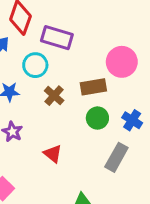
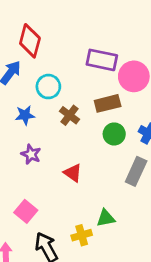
purple rectangle: (57, 38) -> (102, 60), moved

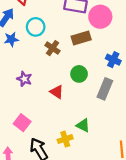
blue star: (25, 115) -> (11, 39), moved
green circle: (114, 134) -> (79, 74), moved
green triangle: (106, 218) -> (83, 125), turned 40

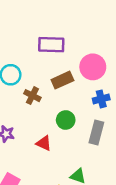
pink circle: (100, 17) -> (93, 67), moved
blue cross: (113, 60) -> (101, 99), turned -32

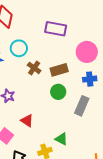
brown rectangle: (62, 80) -> (59, 70), moved
red triangle: (44, 143) -> (27, 121), moved

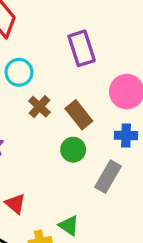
purple rectangle: (56, 29) -> (82, 48), turned 55
brown rectangle: (59, 70) -> (79, 115), turned 60
red triangle: (27, 121) -> (15, 204), moved

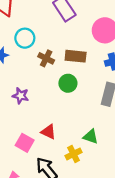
brown rectangle: (79, 115) -> (76, 56), turned -30
green circle: (73, 150) -> (68, 83), moved

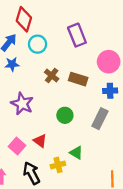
cyan circle: (25, 38) -> (38, 44), moved
green circle: (68, 83) -> (65, 115), moved
purple star: (21, 96) -> (22, 104), size x1.5

